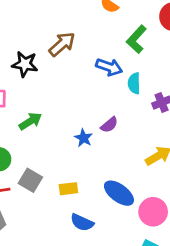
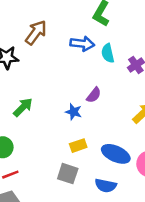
gray square: (30, 180) -> (68, 174), moved
yellow rectangle: (68, 189) -> (78, 146), moved
blue semicircle: (82, 222) -> (106, 186), moved

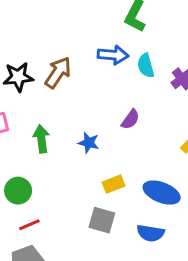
brown arrow: (36, 33) -> (58, 73), moved
green arrow: (23, 107) -> (41, 139), turned -50
blue star: (74, 112) -> (89, 143), moved

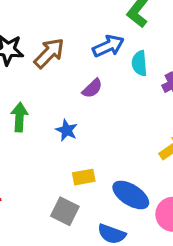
blue arrow: (113, 55) -> (108, 46), turned -40
purple semicircle: (130, 119) -> (92, 88), moved

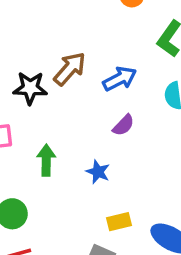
blue arrow: (108, 46) -> (120, 79), moved
brown arrow: (49, 53) -> (70, 69), moved

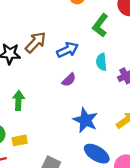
blue star: (98, 172) -> (85, 120), moved, size x1.6
yellow rectangle: (119, 222) -> (20, 140), moved

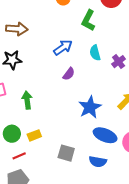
brown arrow: (36, 42) -> (17, 29), moved, turned 60
blue star: (85, 120) -> (90, 107), turned 30

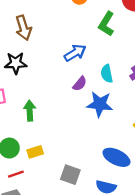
brown arrow: (17, 29) -> (23, 28), turned 65
cyan semicircle: (95, 53) -> (107, 74), moved
blue star: (90, 107) -> (100, 104), moved, turned 30

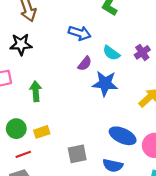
blue arrow: (75, 53) -> (80, 33), turned 50
cyan semicircle: (107, 74) -> (111, 53), turned -42
gray square: (70, 175) -> (77, 154), turned -30

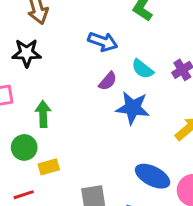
green circle: (16, 129) -> (24, 147), moved

